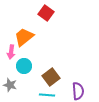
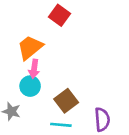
pink arrow: (11, 52) -> (34, 69), moved

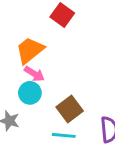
pink arrow: (34, 69) -> (34, 74), turned -66

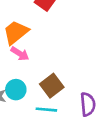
cyan circle: (30, 93) -> (16, 90), moved

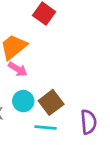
cyan circle: (16, 90) -> (23, 101), moved

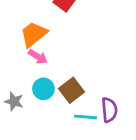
cyan line: (45, 127) -> (85, 117), moved

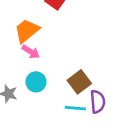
brown square: (71, 90) -> (79, 82), moved

